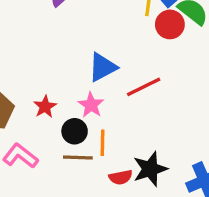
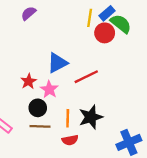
red star: (45, 107) -> (29, 81), moved
orange line: (102, 143) -> (68, 118), moved
black star: (150, 169) -> (91, 117), moved

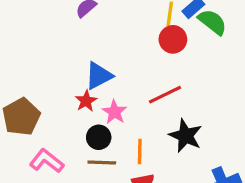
red circle: (105, 33) -> (173, 39), moved
blue triangle: (57, 63) -> (99, 76), moved
black star: (91, 117) -> (186, 136), moved, turned -30

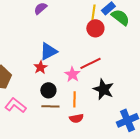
pink star: (114, 112) -> (72, 74), moved

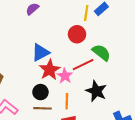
green semicircle: (120, 17) -> (101, 53), moved
red circle: (95, 28) -> (77, 34), moved
red star: (40, 67) -> (50, 70), moved, size x1.5

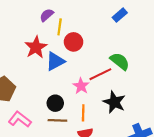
yellow line: (86, 13) -> (60, 27), moved
red circle: (77, 34) -> (74, 42), moved
red star: (50, 70) -> (36, 47), moved

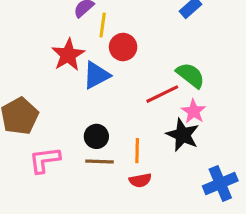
pink star: (81, 86) -> (194, 111), moved
pink L-shape: (20, 119) -> (45, 160), turned -45

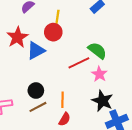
yellow line: (103, 25) -> (57, 18), moved
black star: (183, 135) -> (102, 101), moved
brown line: (100, 162) -> (38, 107), turned -30
red semicircle: (140, 180) -> (65, 119), turned -48

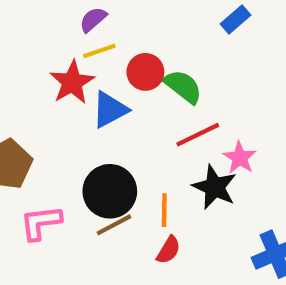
yellow line: (57, 18) -> (99, 51), moved, turned 63
green semicircle: (97, 51) -> (183, 87), moved
black circle: (36, 91) -> (110, 191), size x1.6
black star: (102, 101) -> (215, 187), moved

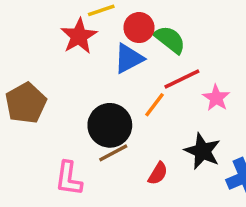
blue triangle: (110, 110) -> (129, 58), moved
black star: (215, 187) -> (202, 151), moved
orange line: (164, 210) -> (154, 105), moved, turned 36
pink L-shape: (41, 223) -> (69, 179), moved, turned -75

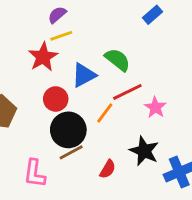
red circle: (139, 28) -> (56, 99), moved

